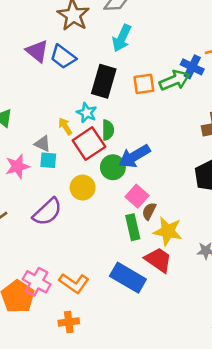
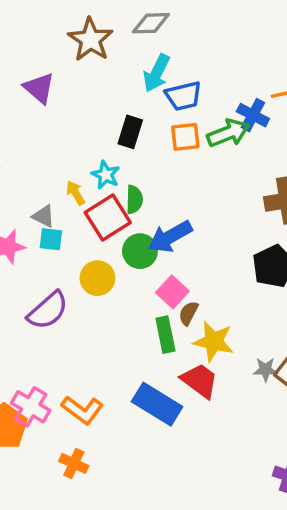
blue trapezoid: (63, 57) -> (183, 96), moved, turned -52
black rectangle: (104, 81) -> (130, 132), size x0.7
orange cross: (69, 322) -> (74, 463), turned 30

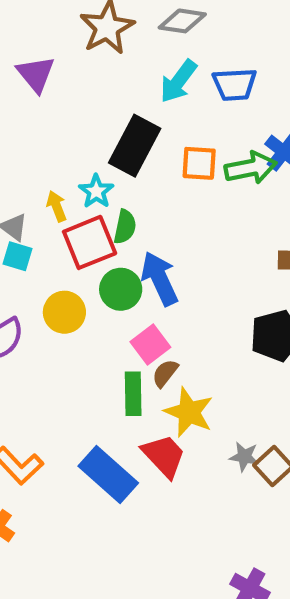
blue trapezoid: (183, 96) -> (235, 84), moved
black rectangle: (130, 132) -> (135, 146), size x1.5
blue arrow: (170, 237) -> (160, 279), turned 84

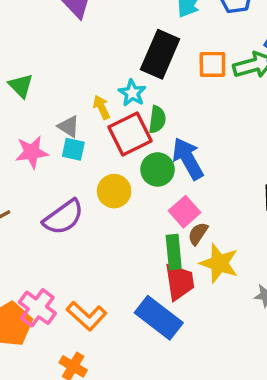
red trapezoid: (164, 456) -> (179, 282), moved, turned 39

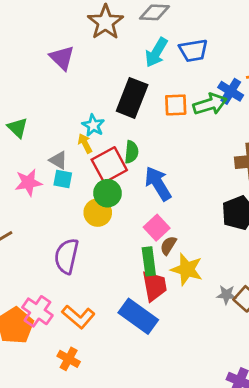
cyan star: (132, 93) -> (93, 125), moved
green circle: (158, 169) -> (107, 193), moved
purple semicircle: (63, 217) -> (67, 256), moved, turned 140

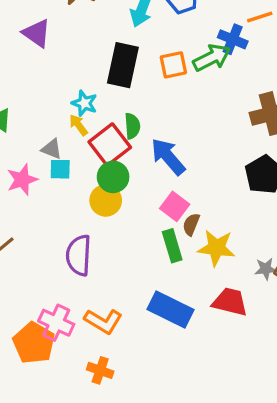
red trapezoid: (154, 286) -> (230, 302), moved, turned -56

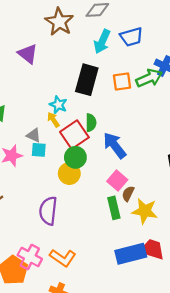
blue rectangle: (170, 309) -> (131, 254), moved, turned -44

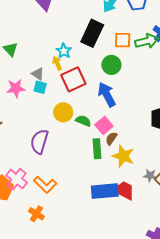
green semicircle: (91, 123) -> (83, 121), moved, turned -77
green circle: (75, 157) -> (111, 65), moved

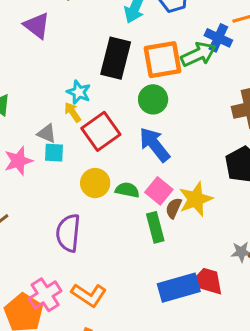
orange square: (123, 40) -> (163, 60), size x1.5
yellow star: (123, 156) -> (196, 199), moved, turned -30
pink cross: (17, 179) -> (45, 295), turned 30

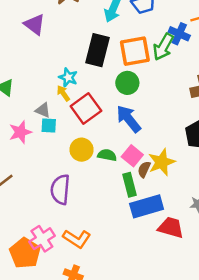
green arrow: (198, 54) -> (163, 47), turned 144
blue rectangle: (179, 288) -> (147, 206), moved

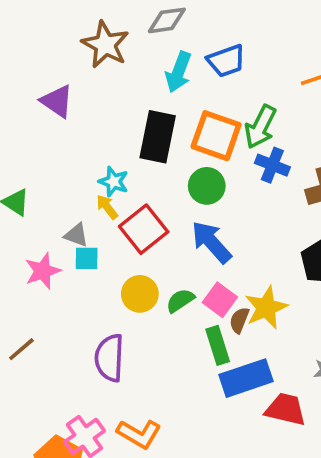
blue cross: (179, 34) -> (272, 165), moved
orange square: (135, 51) -> (216, 136), turned 32
green semicircle: (107, 155) -> (180, 301), turned -42

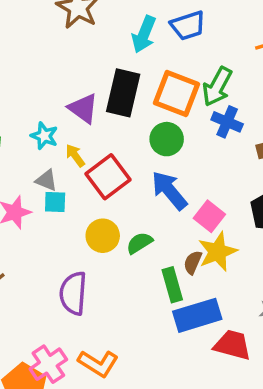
purple triangle: (57, 101) -> (83, 108), moved
cyan star: (114, 182) -> (44, 136), moved
pink square: (220, 300) -> (209, 216), moved

